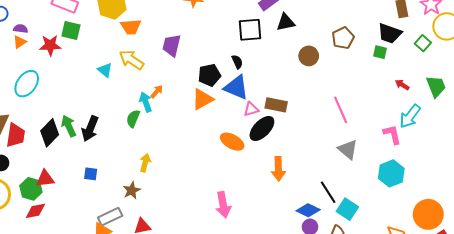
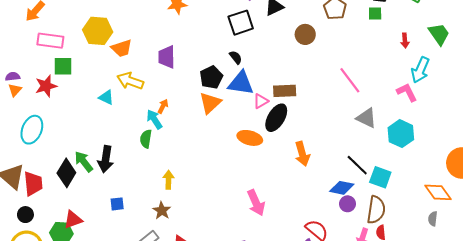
red arrow: (402, 85) -> (405, 41), turned -112
cyan hexagon: (391, 173) -> (401, 134), moved

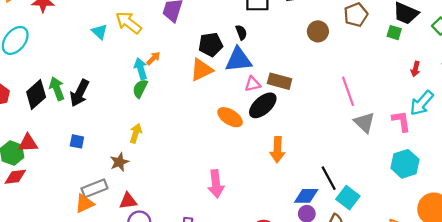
blue triangle: (241, 83) -> (238, 60), turned -32
gray triangle: (367, 118) -> (364, 122), moved
cyan hexagon: (401, 134) -> (405, 164), moved
green semicircle: (146, 139) -> (140, 89), moved
blue diamond: (342, 188) -> (306, 196), turned -30

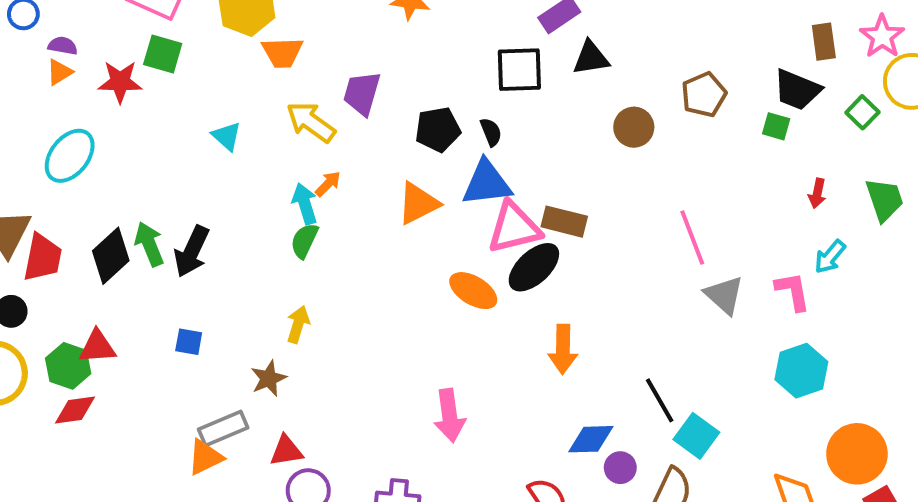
yellow arrow: (129, 23) -> (311, 122), moved
black pentagon: (211, 45) -> (438, 130), moved
pink triangle: (253, 84) -> (514, 228), size x1.8
cyan arrow: (422, 103) -> (830, 257), size x0.7
blue diamond: (306, 196) -> (591, 439), moved

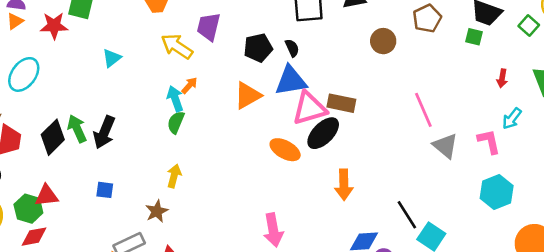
cyan triangle: (227, 136) -> (112, 58), moved, turned 42

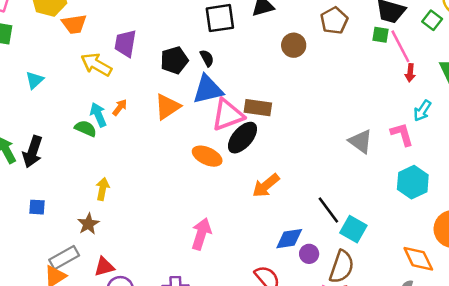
orange arrow: (189, 85) -> (120, 107), moved
pink line: (423, 110) -> (400, 46), moved
green semicircle: (176, 122) -> (86, 128), moved, turned 95
orange arrow: (344, 185) -> (266, 186), turned 56
pink arrow: (273, 230) -> (201, 234), turned -148

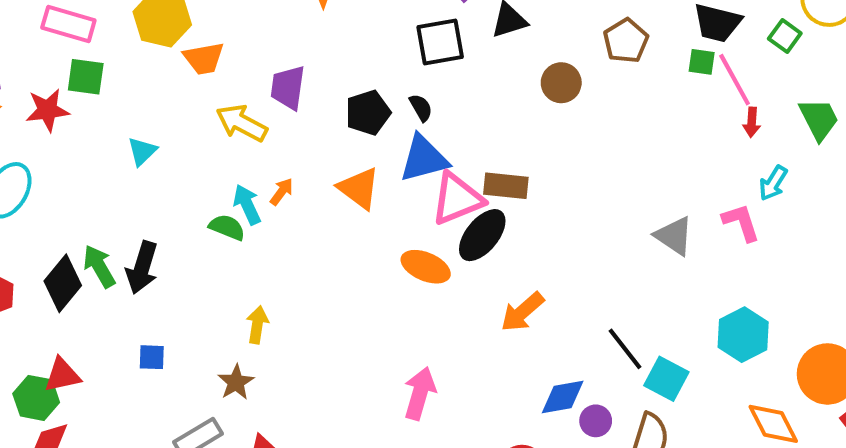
orange triangle: (167, 107) -> (359, 188), turned -48
cyan hexagon: (413, 182) -> (743, 335), moved

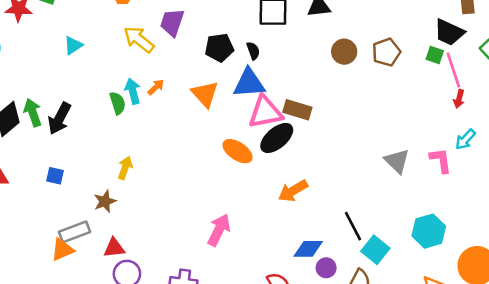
brown pentagon: (626, 41) -> (386, 52), moved
green semicircle: (227, 227) -> (118, 103), turned 40

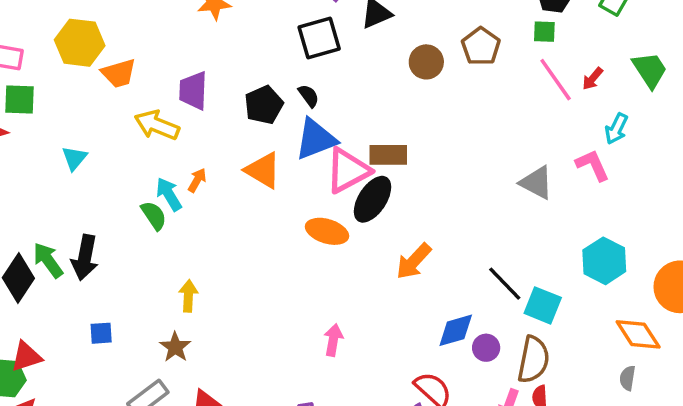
pink line: (453, 70) -> (556, 80), moved
red arrow: (459, 99) -> (593, 79), turned 42
pink arrow: (219, 230) -> (333, 340), size x0.7

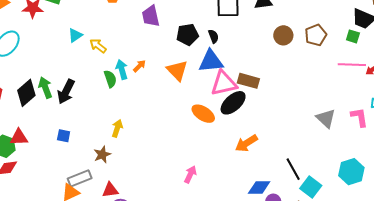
pink line: (556, 80) -> (352, 65), turned -68
purple trapezoid: (193, 91) -> (151, 16), turned -30
yellow arrow: (157, 125) -> (98, 46), moved, size x0.7

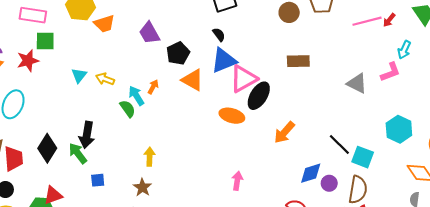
black pentagon: (187, 35) -> (178, 53), moved
brown rectangle: (248, 81) -> (298, 61), moved
green arrow: (45, 88) -> (78, 153), moved
pink L-shape: (359, 117) -> (390, 72), turned 95

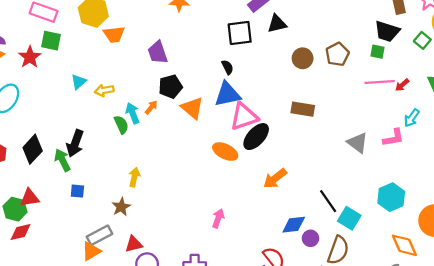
black pentagon: (178, 53) -> (170, 87), moved
red star: (28, 61) -> (30, 57), turned -30
yellow arrow: (105, 79) -> (104, 90), turned -42

